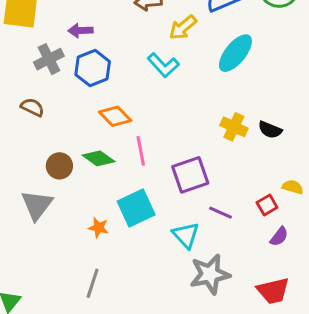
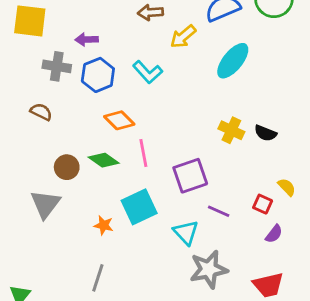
gray cross: (49, 59) -> (57, 66), turned 36
cyan L-shape: (163, 65) -> (148, 72), moved
yellow semicircle: (293, 187) -> (287, 187), turned 30
red square: (267, 205) -> (263, 204), turned -36

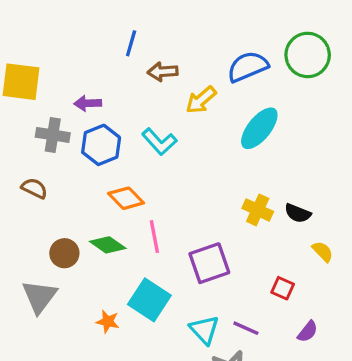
yellow semicircle: (287, 187) -> (323, 252), moved
red square: (263, 204) -> (283, 288), moved
cyan square: (139, 207) -> (149, 300), turned -32
purple line: (219, 211) -> (246, 328), moved

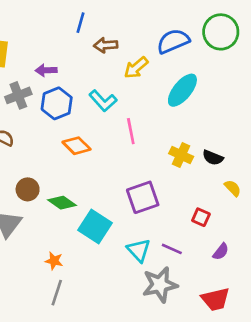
gray cross: (53, 135) -> (18, 95), turned -30
pink line: (154, 237) -> (131, 131), moved
green diamond: (108, 245) -> (62, 203), moved
orange star: (108, 322) -> (54, 261), moved

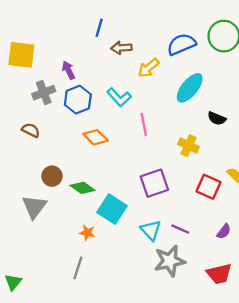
purple arrow: (46, 70) -> (68, 70), turned 66
black semicircle: (213, 158) -> (217, 118), moved
red square: (201, 217) -> (209, 187), moved, size x1.5
orange star: (54, 261) -> (87, 233), moved

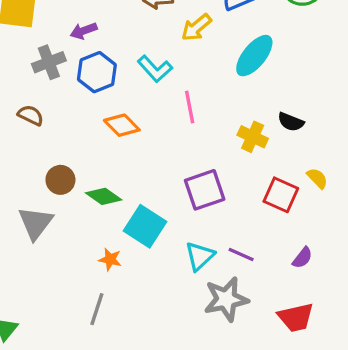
purple arrow: (68, 70) -> (84, 31), turned -84
black semicircle: (217, 118) -> (291, 122), moved
cyan triangle: (151, 230) -> (200, 256), turned 30

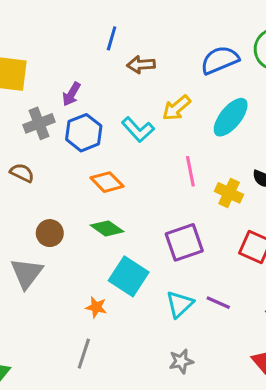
yellow arrow: (196, 27) -> (176, 108), moved
purple arrow: (84, 31) -> (71, 94), turned -40
pink line: (190, 107) -> (190, 171), moved
green diamond: (104, 196) -> (107, 228), moved
gray star: (226, 299) -> (181, 361), moved, size x0.6

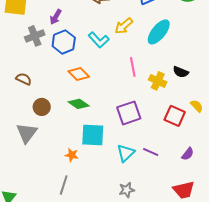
brown semicircle: (22, 173) -> (24, 79), moved
cyan square: (129, 276) -> (93, 135), turned -30

